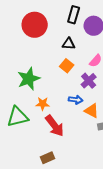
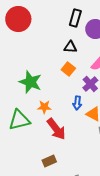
red circle: (35, 25) -> (18, 19), moved
green star: (29, 79) -> (30, 82), turned -30
blue arrow: (76, 100) -> (77, 103), turned 88

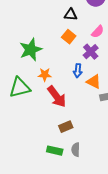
green star: (30, 82) -> (31, 50), turned 30
brown rectangle: (49, 161) -> (66, 127), moved

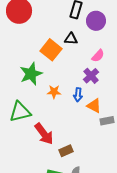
orange square: (69, 37) -> (51, 50), moved, size x1.5
orange star: (45, 75) -> (54, 92), moved
red arrow: (57, 97) -> (44, 134), moved

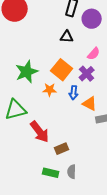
orange square: (51, 50) -> (62, 70), moved

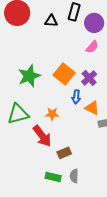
black triangle: (67, 37) -> (51, 21), moved
pink semicircle: (94, 54) -> (92, 47), moved
orange star: (50, 90) -> (52, 114), moved

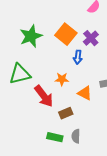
orange triangle: (92, 108) -> (85, 93), moved
orange star: (52, 114) -> (62, 79), moved

